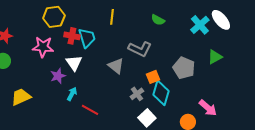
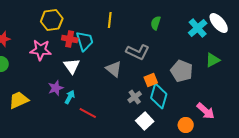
green semicircle: (158, 20) -> (156, 23), turned 80
purple star: (58, 76) -> (56, 88), moved

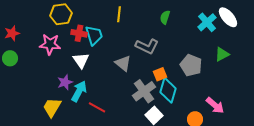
cyan arrow: (70, 97) -> (79, 91), size x1.5
gray cross: (135, 97) -> (144, 91), size x1.6
yellow trapezoid: (19, 100) -> (52, 107), moved, turned -35

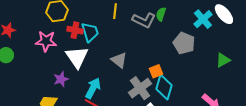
gray L-shape: (147, 46) -> (144, 20), moved
green triangle: (222, 54) -> (223, 60), moved
white triangle: (81, 60) -> (77, 57), size x1.4
gray pentagon: (191, 65) -> (184, 43), moved
cyan arrow: (79, 91) -> (93, 88), moved

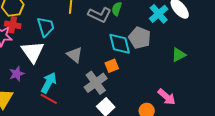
red cross: (75, 30) -> (13, 25), moved
cyan diamond: (164, 87) -> (120, 44), moved, turned -30

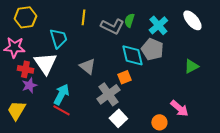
cyan cross: (159, 14) -> (158, 25), moved
red cross: (13, 25) -> (25, 69), moved

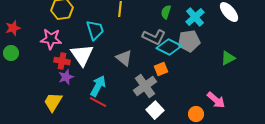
gray L-shape: (112, 26) -> (154, 37), moved
gray pentagon: (152, 49) -> (189, 41), turned -30
cyan diamond: (132, 55) -> (169, 47), turned -50

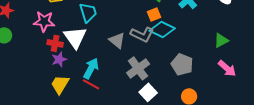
gray L-shape: (154, 37) -> (142, 34), moved
gray pentagon: (189, 41) -> (182, 64), moved, turned 30
orange square: (161, 69) -> (154, 14), moved
pink arrow: (216, 100) -> (227, 68), moved
yellow trapezoid: (53, 102) -> (60, 84), moved

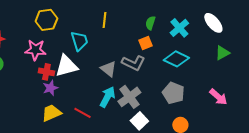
cyan diamond: (162, 29) -> (176, 59), moved
white triangle: (75, 37) -> (66, 66), turned 50
green triangle: (221, 40) -> (222, 53), moved
cyan arrow: (91, 68) -> (107, 97), moved
yellow trapezoid: (60, 84) -> (51, 113), turned 35

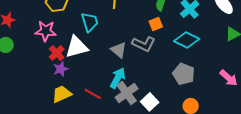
red cross: (46, 72) -> (57, 53), turned 35
gray cross: (129, 97) -> (127, 93), moved

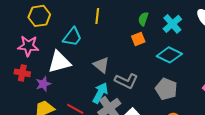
cyan trapezoid: (90, 22) -> (72, 37), turned 55
gray L-shape: (144, 44) -> (126, 81), moved
red cross: (57, 53) -> (22, 73), moved, turned -35

